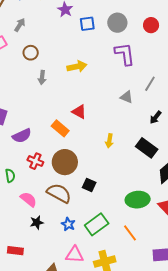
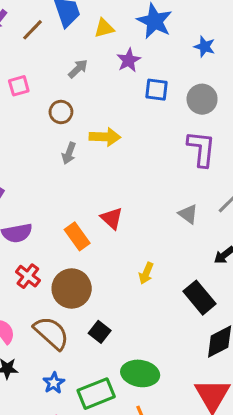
gray arrow: (20, 25) -> (78, 69), moved
yellow arrow: (77, 67) -> (105, 137), moved
green ellipse: (138, 200) -> (140, 373), moved

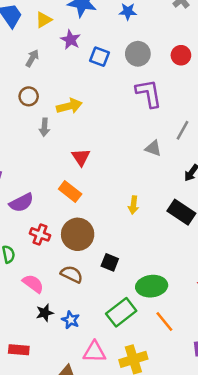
blue square: (156, 90) -> (99, 57), turned 30
red triangle: (112, 218) -> (81, 157), moved, turned 30
brown semicircle: (51, 333) -> (72, 274), size x0.7
blue star: (54, 383) -> (71, 320), moved

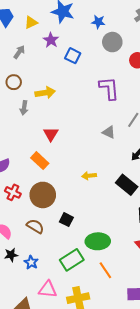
gray circle: (138, 54) -> (112, 42), moved
yellow arrow: (133, 205) -> (89, 176), turned 72

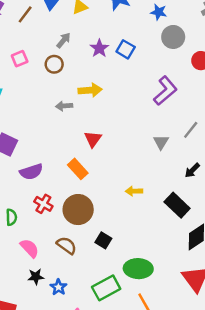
purple star: (51, 40) -> (99, 48), moved
brown circle: (14, 82) -> (54, 64), moved
purple L-shape: (109, 88) -> (165, 91), turned 50
gray arrow: (24, 108) -> (64, 106), turned 72
gray triangle: (109, 132) -> (161, 142), turned 32

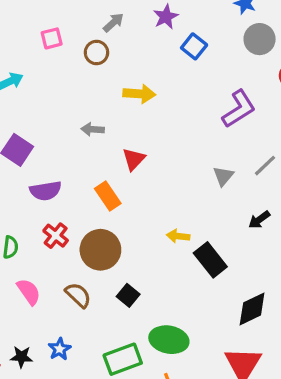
purple star: (99, 48) -> (166, 17), moved
gray arrow: (64, 106) -> (93, 129), moved
black rectangle: (177, 205) -> (210, 260), moved
black star: (36, 277) -> (21, 357), moved

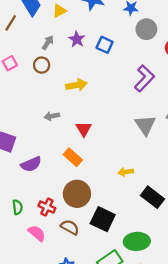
purple star: (166, 17) -> (77, 39), moved
gray triangle: (223, 176) -> (145, 125), size x1.5
red cross: (56, 236) -> (47, 207), moved
black rectangle: (210, 260) -> (152, 197), moved
black square: (128, 295) -> (103, 219), size x1.6

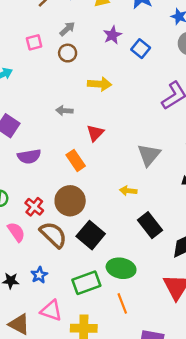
gray arrow: (48, 43) -> (67, 29), moved
gray triangle: (145, 125) -> (149, 155), moved
brown semicircle: (70, 227) -> (53, 235), size x1.4

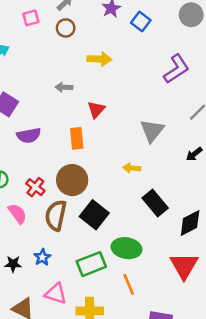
orange rectangle: (76, 160) -> (77, 138), turned 30
brown semicircle: (53, 235) -> (56, 215), turned -120

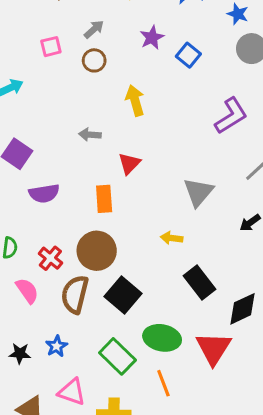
yellow arrow: (99, 59) -> (135, 101), turned -110
green rectangle: (91, 264) -> (117, 356), turned 64
red triangle: (184, 266) -> (214, 348), moved

